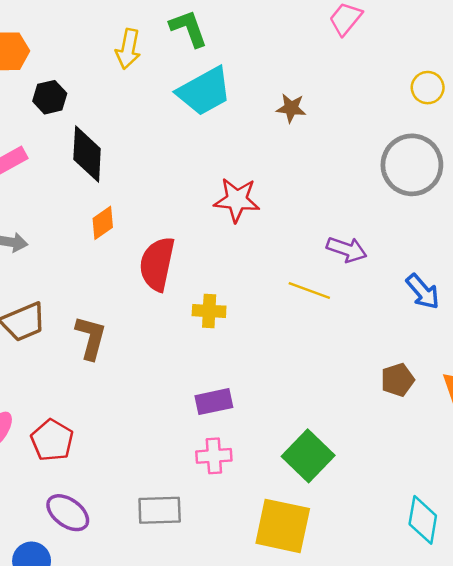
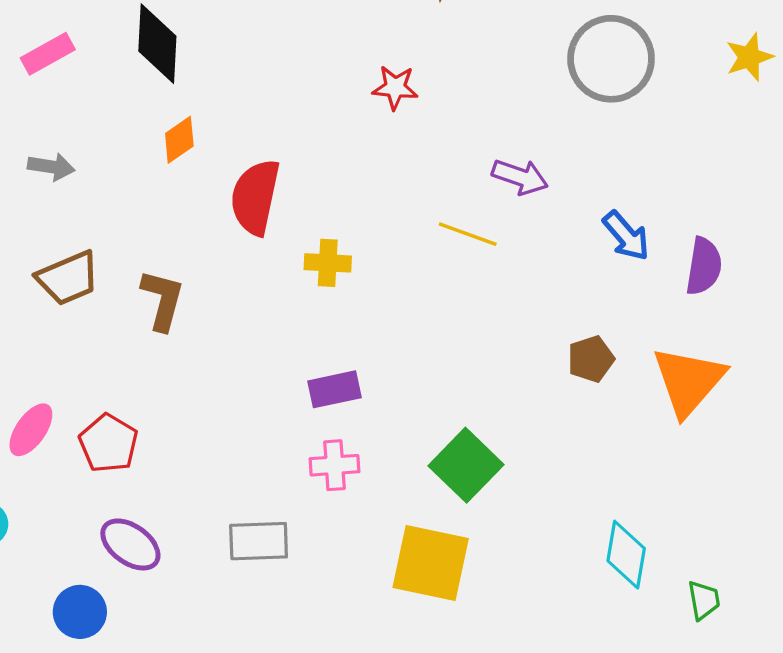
red star: (237, 200) -> (395, 87), moved, size x0.7

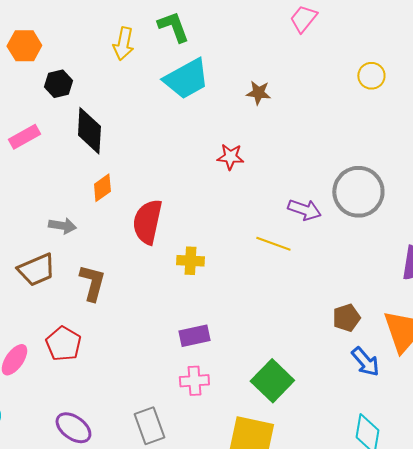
gray circle: (611, 59) -> (358, 192), moved
gray arrow: (51, 167) -> (62, 226), moved
blue arrow: (626, 236) -> (365, 362), moved
red pentagon: (109, 443) -> (63, 344), moved
gray rectangle: (259, 541) -> (149, 426), turned 72

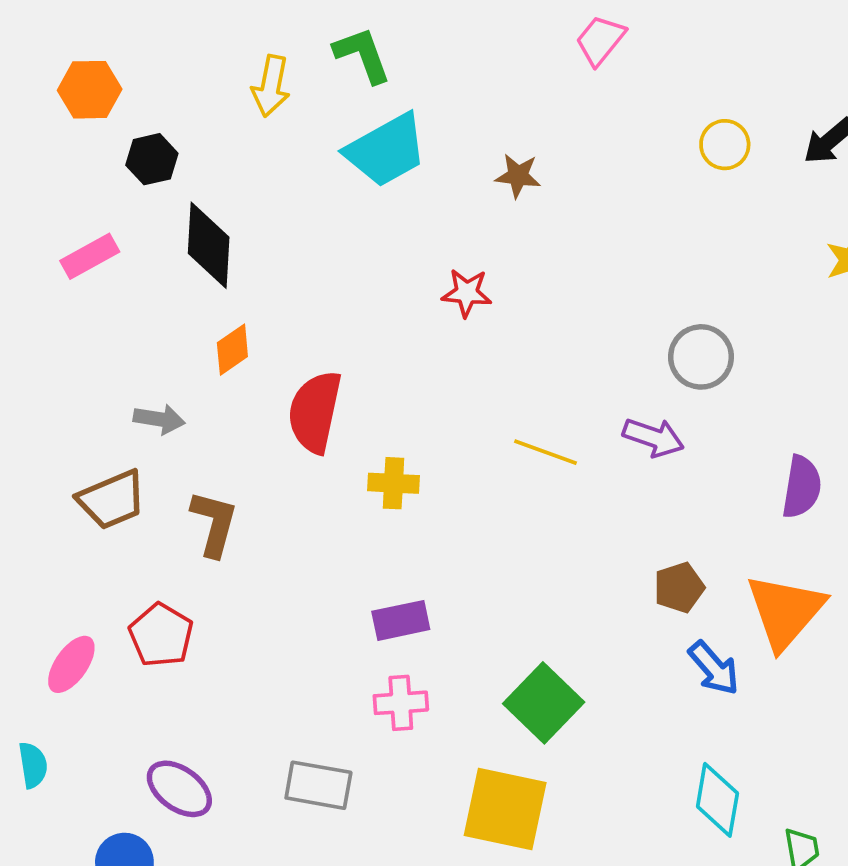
gray circle: (358, 192) -> (701, 357), size x0.7
purple arrow: (304, 210) -> (653, 437), moved
gray rectangle: (149, 426) -> (318, 785), turned -60

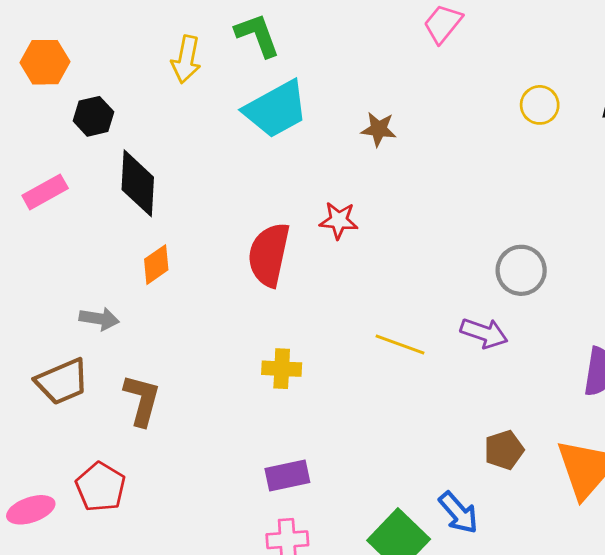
red semicircle: (315, 412) -> (269, 255), moved
pink ellipse: (71, 664) -> (31, 510), turned 36
blue arrow: (714, 668) -> (458, 513), moved

